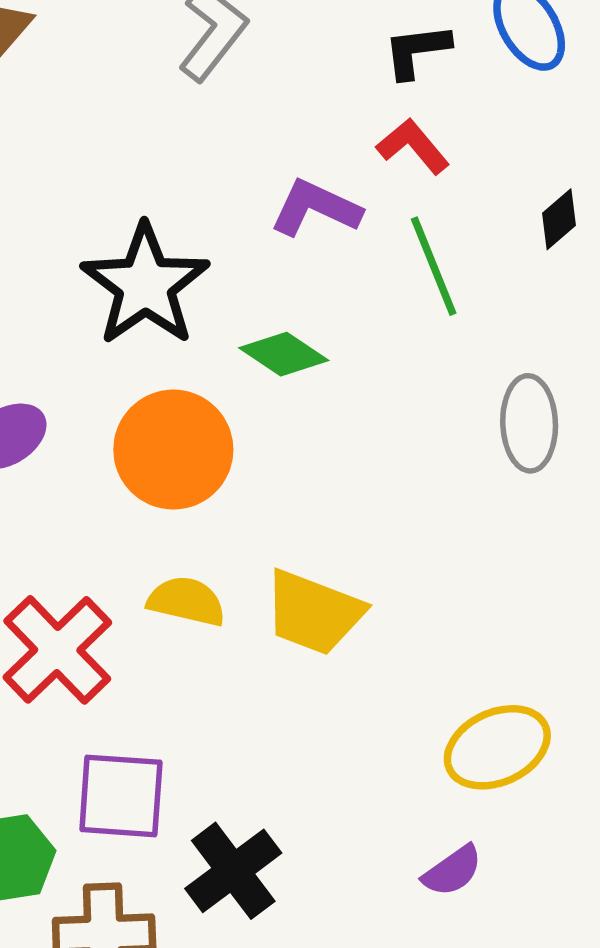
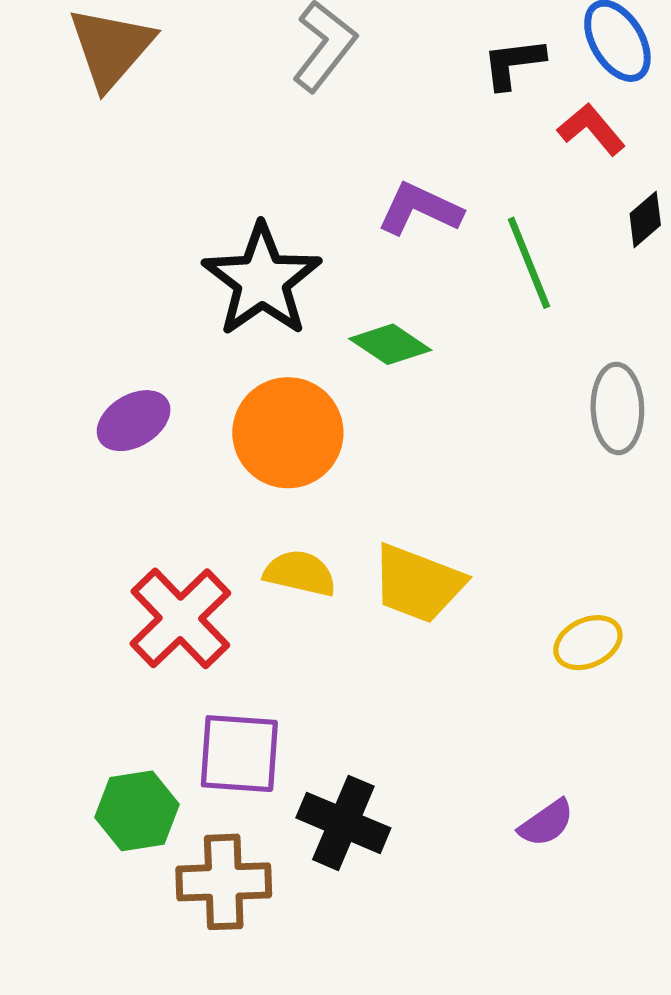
red L-shape: (413, 146) -> (591, 129), moved
yellow ellipse: (497, 747) -> (588, 643), moved, size x0.7
black cross: (233, 871) -> (343, 823), turned -30

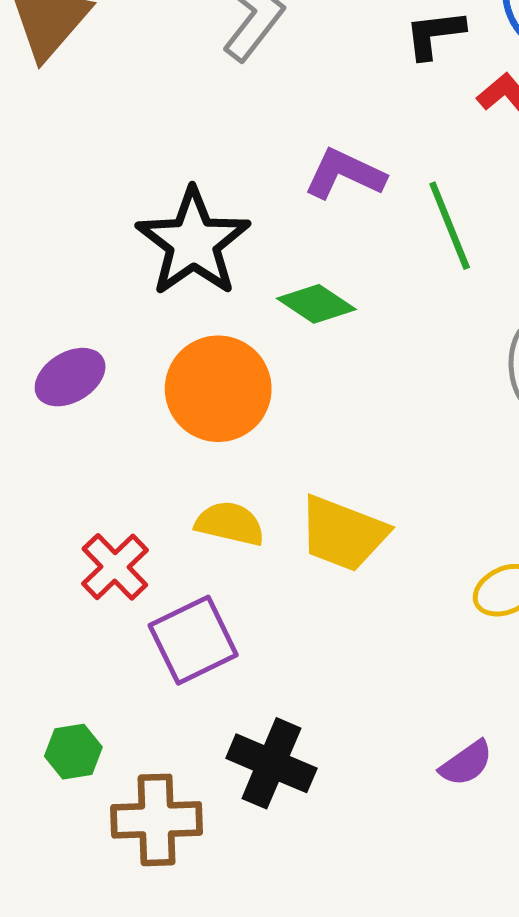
red cross: (180, 618) -> (115, 567), size x0.7
purple square: (239, 754) -> (193, 640), moved, turned -30
green hexagon: (137, 811) -> (73, 752), size x0.7

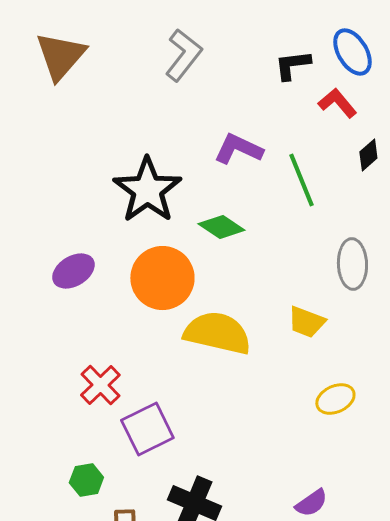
yellow semicircle: (230, 524) -> (217, 333), moved, size x1.6
yellow trapezoid: (343, 534) -> (306, 322), moved, size x0.7
green hexagon: (73, 752) -> (86, 480), moved

